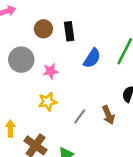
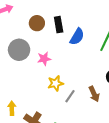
blue semicircle: (92, 58) -> (77, 37), moved
yellow star: (48, 102) -> (55, 83), moved

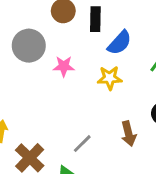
yellow star: (55, 83) -> (110, 78), moved
gray line: (70, 96) -> (82, 144), moved

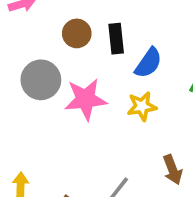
pink star: (64, 66) -> (86, 99), size x1.6

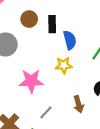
blue semicircle: (148, 63) -> (70, 40), turned -54
pink star: (86, 99) -> (31, 81), moved

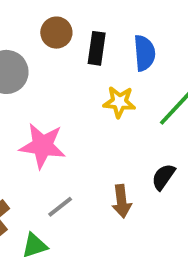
blue semicircle: (70, 40) -> (144, 53), moved
yellow star: (64, 65) -> (119, 102), moved

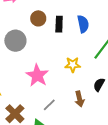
yellow star: (119, 102) -> (73, 65), moved
pink star: (43, 146) -> (37, 75), turned 30

